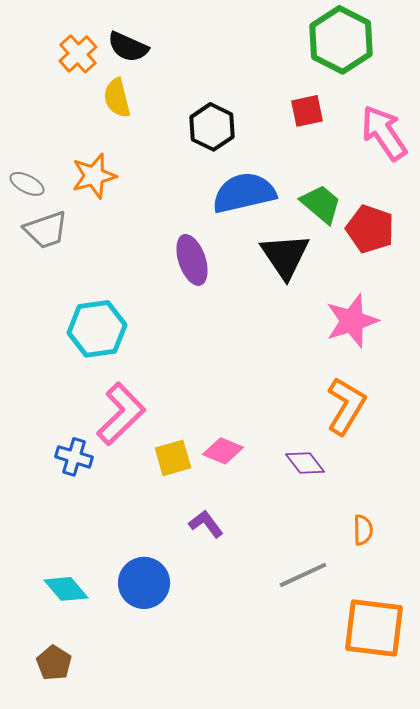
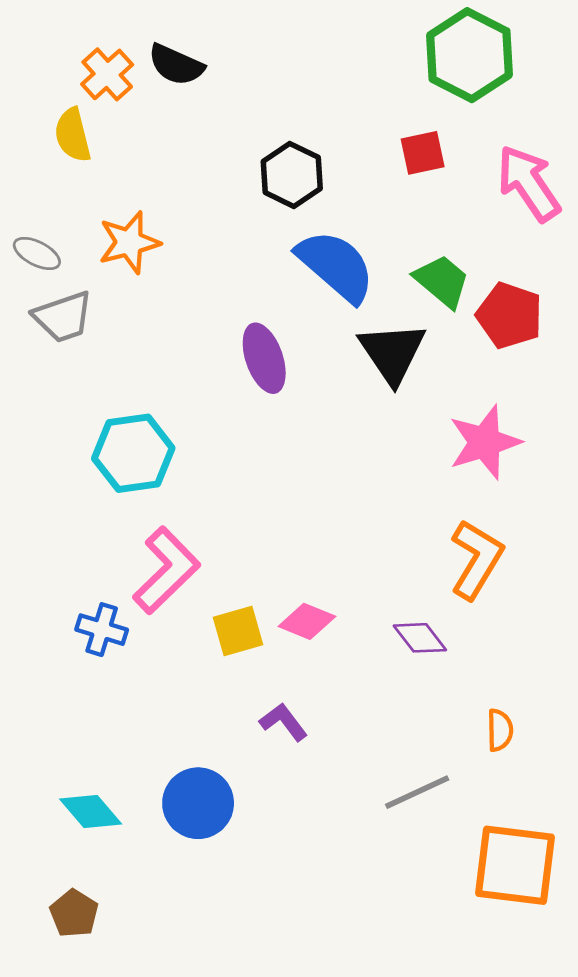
yellow semicircle: (117, 98) -> (73, 135), moved
blue semicircle: (244, 193) -> (336, 266), turned 54

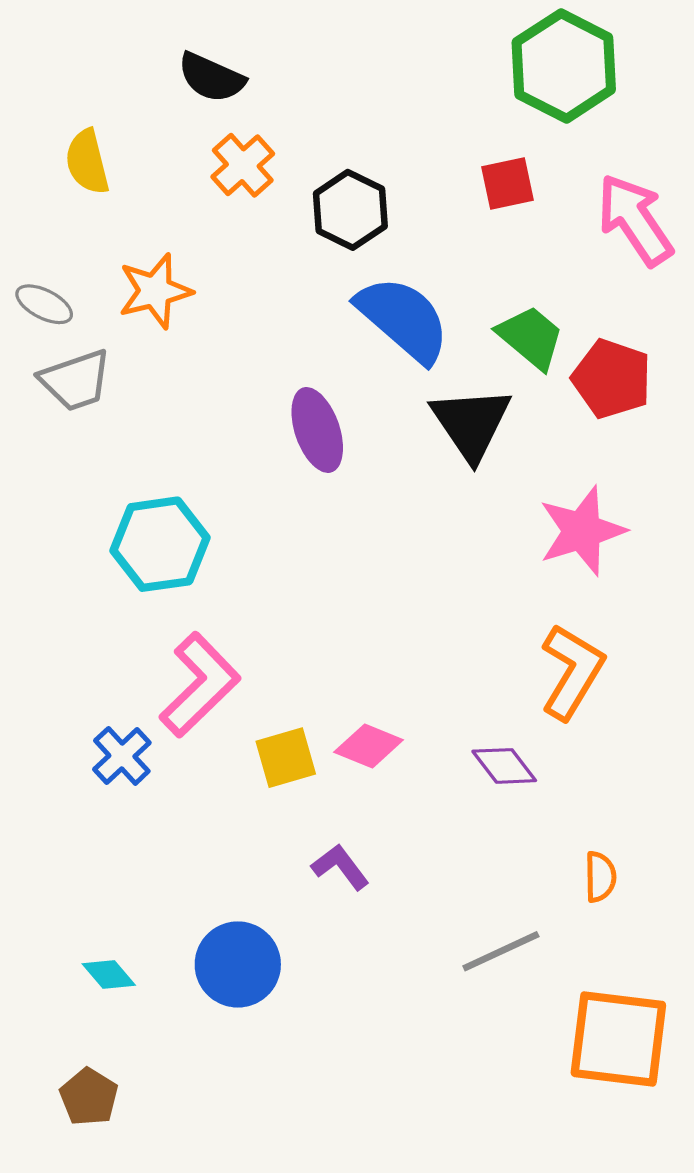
orange cross: (107, 74) -> (243, 165), moved
blue cross: (102, 630) -> (122, 756), turned 30
cyan diamond: (91, 811) -> (109, 974), size x0.7

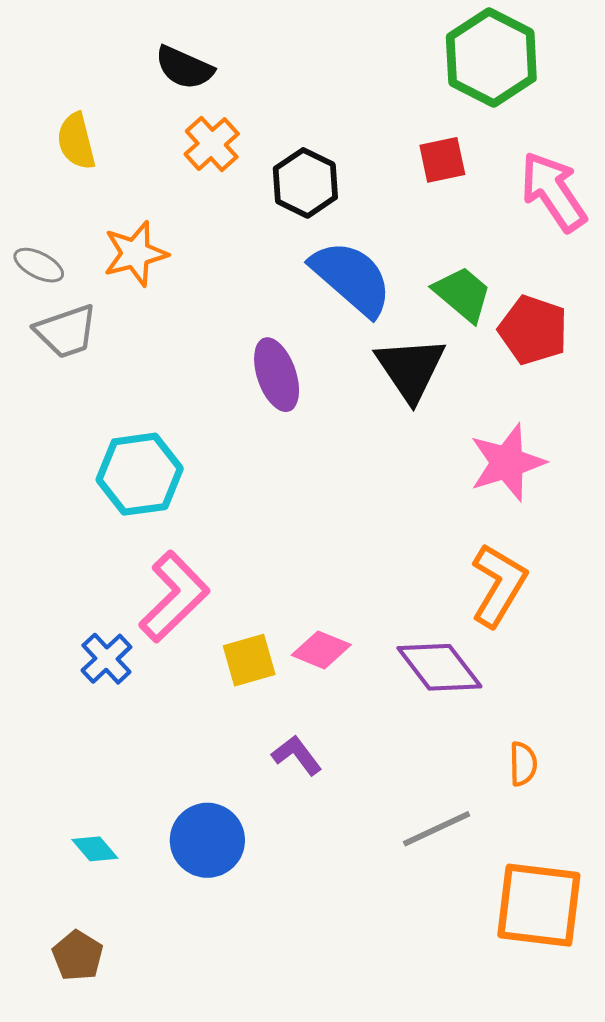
purple diamond: (504, 766) -> (439, 667), size x1.5

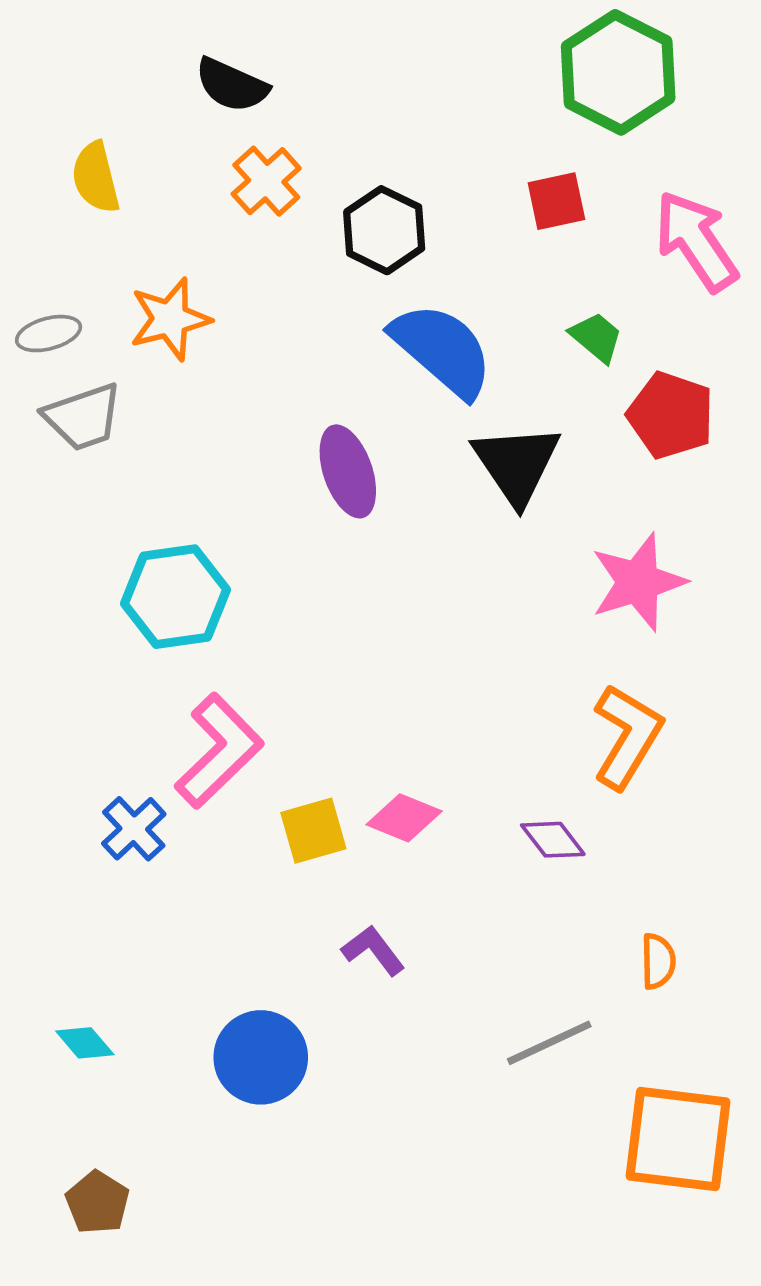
gray ellipse: (39, 265) -> (49, 334), turned -42
green trapezoid: (463, 294) -> (596, 337), moved, size x0.7
purple diamond: (439, 667) -> (553, 840), size x0.6
cyan diamond: (95, 849) -> (85, 1043), moved

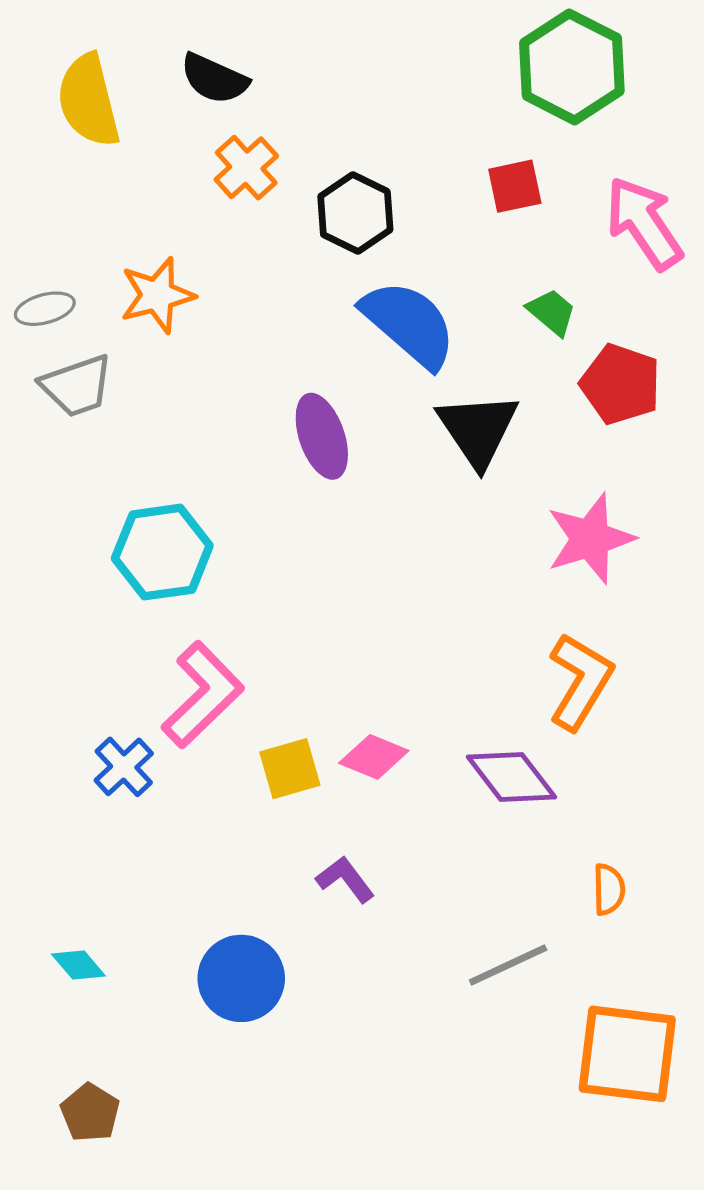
yellow semicircle: (96, 178) -> (88, 101), moved, size x1.4
purple diamond: (553, 840) -> (511, 777), size x1.5

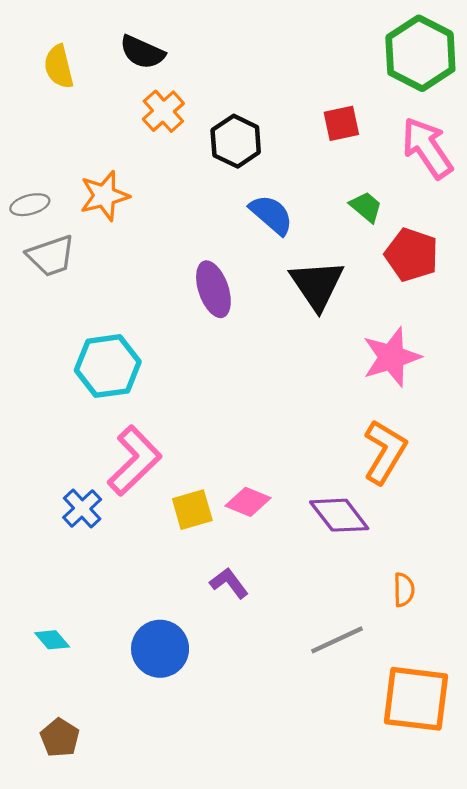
green hexagon: (572, 67) -> (420, 53), moved
yellow semicircle: (88, 101) -> (59, 67), size x0.7
blue semicircle: (409, 324) -> (271, 215), size x0.7

